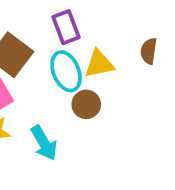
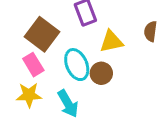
cyan ellipse: (66, 71) -> (77, 65), moved

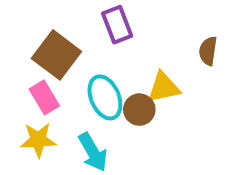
yellow triangle: (111, 41) -> (164, 87), moved

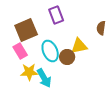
brown square: (56, 55) -> (26, 30), turned 30
yellow star: (38, 140) -> (29, 72), moved

